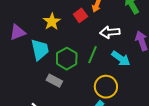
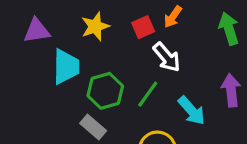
white arrow: (110, 32) -> (167, 57), moved, turned -138
gray rectangle: (54, 81) -> (93, 127), moved

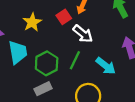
gray rectangle: (93, 127) -> (43, 89), turned -56

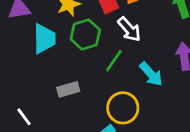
green hexagon: (47, 63) -> (85, 35), moved

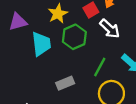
green line: (114, 61) -> (100, 67), moved

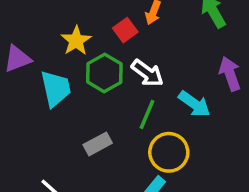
white arrow: (110, 29) -> (147, 73), moved

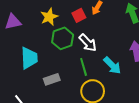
cyan trapezoid: (56, 89) -> (29, 58), moved
green line: (147, 114) -> (84, 67), turned -48

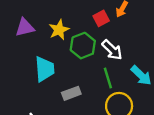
yellow star: (49, 17) -> (59, 30), moved

